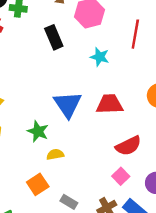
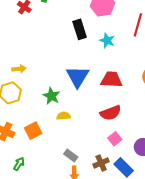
black rectangle: (54, 37) -> (80, 29), moved
red semicircle: (128, 146) -> (111, 113), moved
orange square: (38, 184) -> (33, 131), moved

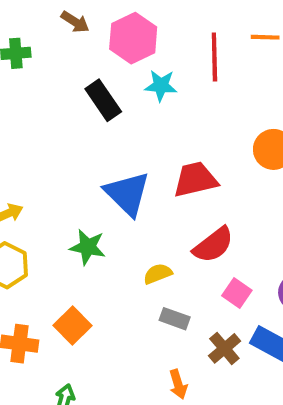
cyan star: (107, 41) -> (161, 86), moved
yellow semicircle: (64, 116) -> (158, 274), moved
gray rectangle: (71, 155) -> (175, 319), moved

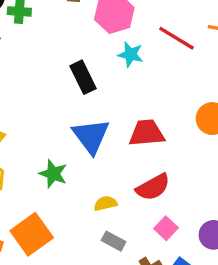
red line: (214, 57) -> (176, 38), turned -66
black rectangle: (103, 100) -> (83, 77), moved
orange square: (73, 326) -> (32, 234), size x1.4

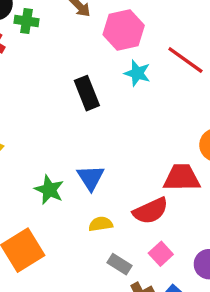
red trapezoid: (147, 133) -> (182, 178), moved
blue triangle: (91, 136) -> (91, 178), moved, size x0.7
gray rectangle: (114, 241) -> (120, 264), moved

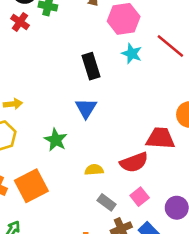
blue triangle: (91, 178) -> (86, 108), moved

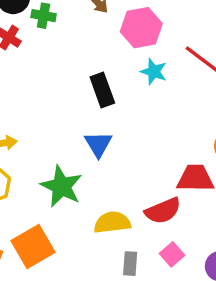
green star: (56, 140) -> (61, 186), size x1.4
yellow semicircle: (94, 170) -> (112, 222), size x1.5
gray rectangle: (107, 202) -> (130, 264), turned 60

